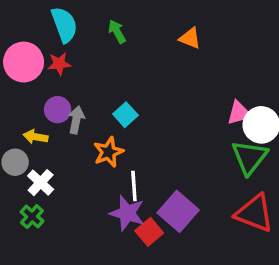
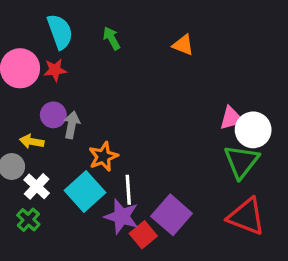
cyan square: (125, 115) -> (85, 191), moved, size x1.6

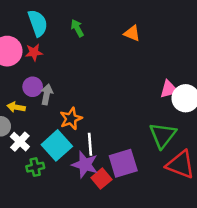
green triangle: (241, 162) -> (163, 135), moved
purple square: (172, 215) -> (123, 163), turned 32
green cross: (28, 220) -> (35, 167), moved, turned 36

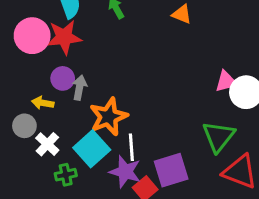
red star: (34, 52) -> (64, 37), size x1.6
orange star: (71, 119) -> (108, 117), size x1.4

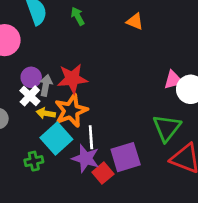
red star: (64, 37) -> (72, 79), moved
yellow arrow: (43, 103) -> (46, 113), moved
white cross: (47, 144) -> (30, 96), moved

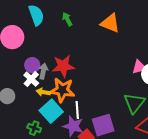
orange triangle: (135, 22) -> (110, 23), size x1.5
orange star: (71, 111) -> (62, 90), turned 30
green cross: (34, 161) -> (34, 128), turned 32

